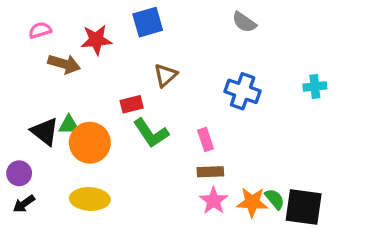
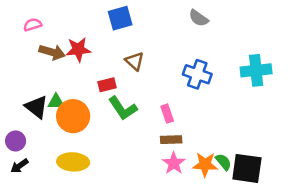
red star: (96, 40) -> (78, 49), moved
brown triangle: (165, 75) -> (135, 61), turned -36
cyan cross: (315, 86) -> (256, 70), size x1.6

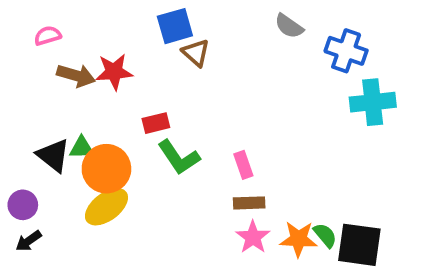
brown triangle: (135, 61) -> (196, 53), moved
blue cross: (197, 74) -> (346, 51), moved
yellow ellipse: (73, 162) -> (106, 207), moved, turned -40

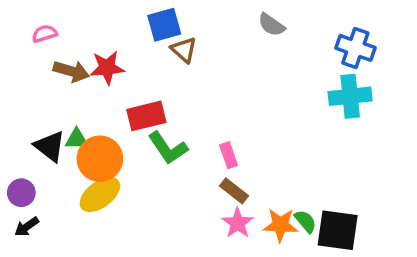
blue cross: (346, 51) -> (355, 48), moved
red rectangle: (156, 123) -> (146, 116), size x1.5
brown rectangle: (249, 203) -> (234, 191), turned 40

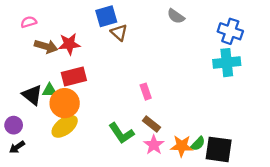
red rectangle: (146, 116) -> (74, 76), moved
green L-shape: (168, 148) -> (121, 133), moved
pink rectangle: (229, 155) -> (146, 92), moved
green semicircle: (305, 221) -> (198, 144), turned 84

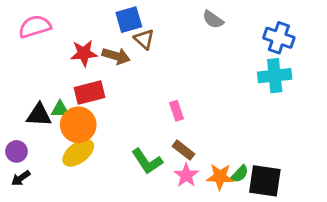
pink semicircle: (29, 22) -> (35, 27), size x1.6
brown arrow: (46, 46) -> (116, 56), moved
black triangle: (32, 95) -> (39, 115), turned -35

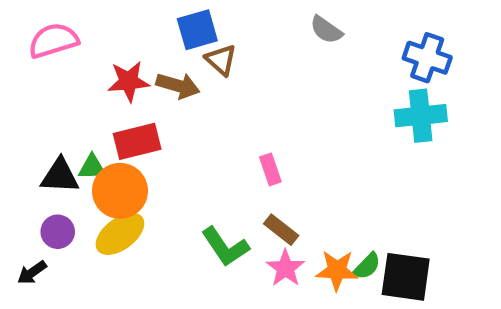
purple circle: (16, 151) -> (58, 232), moved

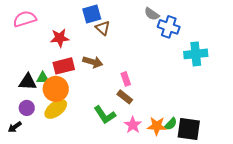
blue cross: (427, 58) -> (169, 27), moved
brown arrow: (178, 86) -> (93, 62), moved
brown rectangle: (281, 230) -> (125, 97), moved

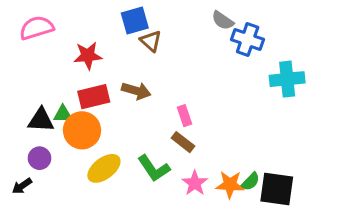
yellow ellipse: (56, 109) -> (104, 168), moved

